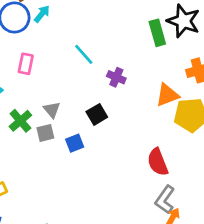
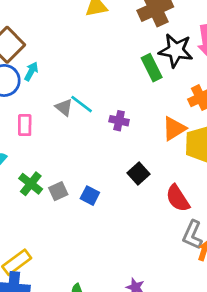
gray triangle: (52, 110) -> (64, 107), moved
black square: (97, 114) -> (139, 173), moved
blue square: (75, 143) -> (90, 196), turned -30

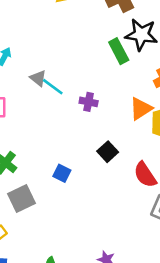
gray triangle: (64, 107) -> (38, 78), moved
gray square: (58, 191) -> (21, 198), moved, size x1.5

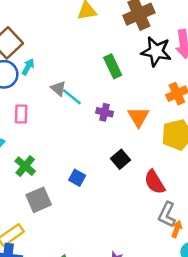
green rectangle: (119, 51) -> (113, 66), moved
orange triangle: (141, 109) -> (138, 117), moved, turned -30

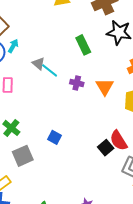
black square: (121, 159) -> (106, 148), moved

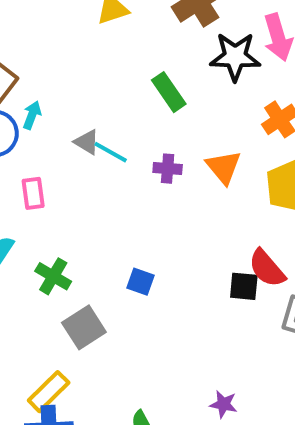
black square: (106, 148) -> (244, 286), turned -35

